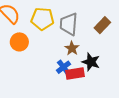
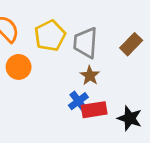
yellow pentagon: (42, 19) -> (50, 36), turned -30
black star: (91, 62) -> (130, 118), moved

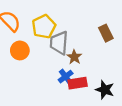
gray trapezoid: (86, 43) -> (59, 43), moved
brown rectangle: (131, 44) -> (106, 33), turned -70

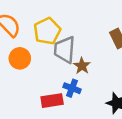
blue cross: (66, 77) -> (72, 88), turned -32
red rectangle: (78, 83) -> (52, 101), moved

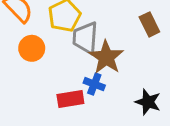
brown star: (82, 66) -> (106, 57), size x1.6

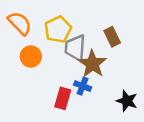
brown rectangle: (149, 24) -> (112, 37), moved
red rectangle: (70, 99) -> (63, 98), turned -65

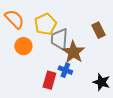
brown rectangle: (112, 37) -> (98, 30), moved

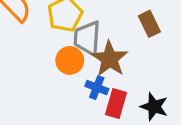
orange circle: (23, 46) -> (70, 60), moved
red rectangle: (49, 80) -> (116, 103), moved

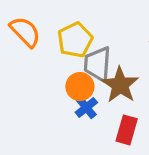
blue cross: (97, 88) -> (86, 107), moved, turned 30

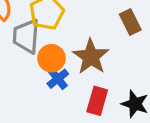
gray trapezoid: (98, 64) -> (26, 36), moved

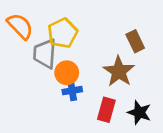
brown star: (91, 57) -> (119, 71), moved
blue cross: (58, 79) -> (72, 91), turned 30

